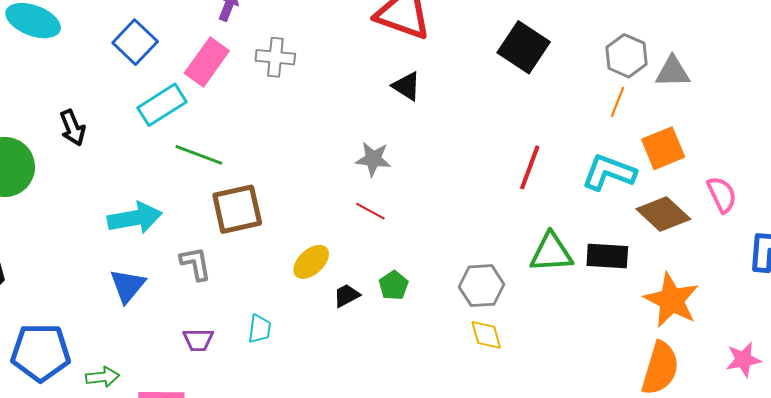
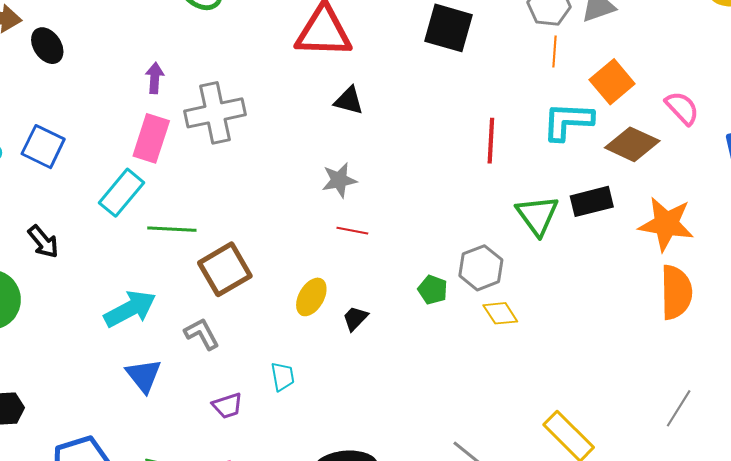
blue square: (135, 42) -> (43, 147), moved
gray cross: (275, 57) -> (215, 113), size x1.5
green triangle: (551, 253) -> (537, 215), turned -45
green pentagon: (394, 285) -> (433, 290), moved

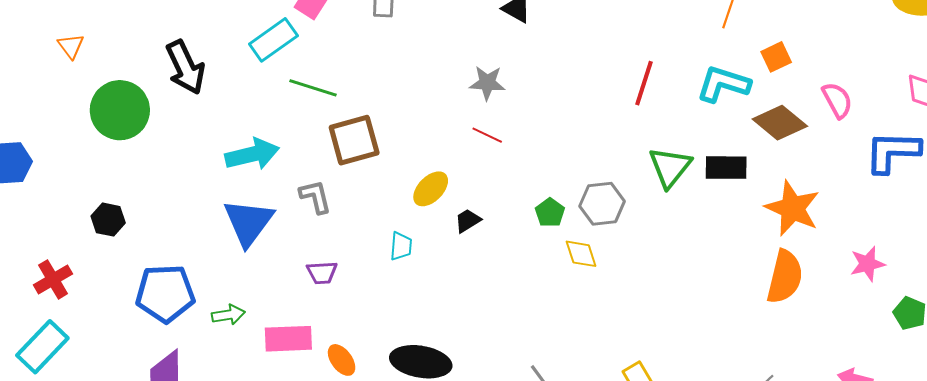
orange square: (612, 82) -> (776, 57), size x0.7
black arrow: (43, 242) -> (185, 67), size x1.5
yellow diamond: (500, 313) -> (581, 254), moved
blue triangle: (144, 376) -> (249, 222), size x1.4
cyan trapezoid: (283, 377) -> (401, 246), moved

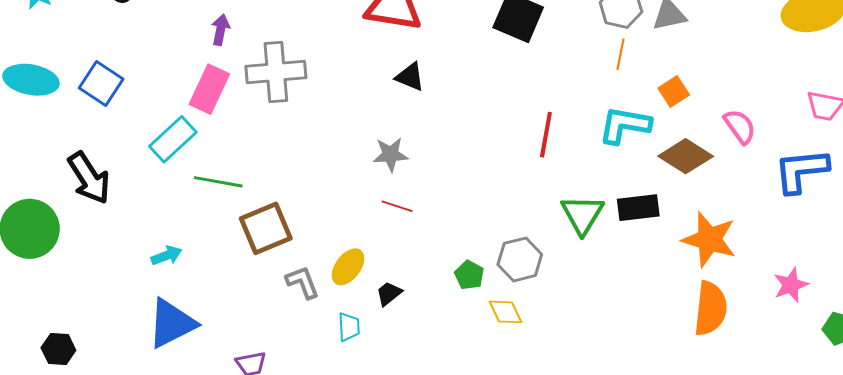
cyan arrow: (252, 154) -> (167, 256), size x0.6
gray L-shape: (315, 197) -> (302, 282), moved
black hexagon: (108, 220) -> (58, 349), moved
blue triangle: (249, 222) -> (172, 323), turned 34
cyan trapezoid: (401, 246) -> (349, 327), moved

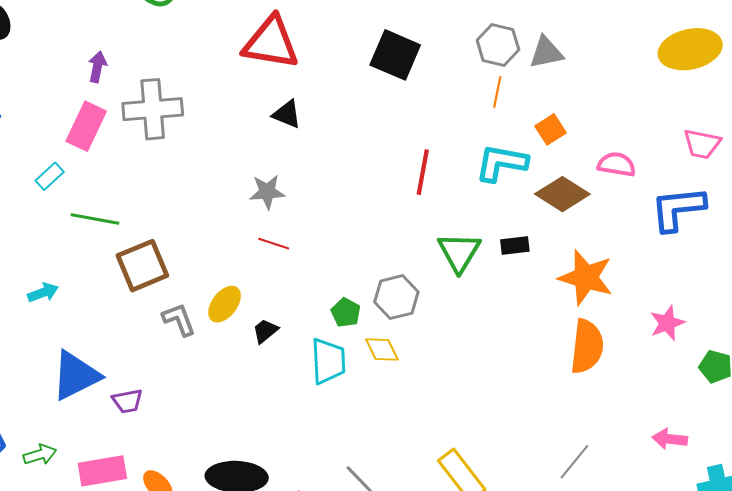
pink semicircle: (740, 126) -> (617, 164), turned -45
cyan rectangle: (173, 139) -> (50, 176), size x0.6
black rectangle: (638, 208) -> (515, 245), size x0.7
blue triangle: (172, 323) -> (76, 376), moved
cyan trapezoid: (349, 327) -> (328, 361), moved, size x1.6

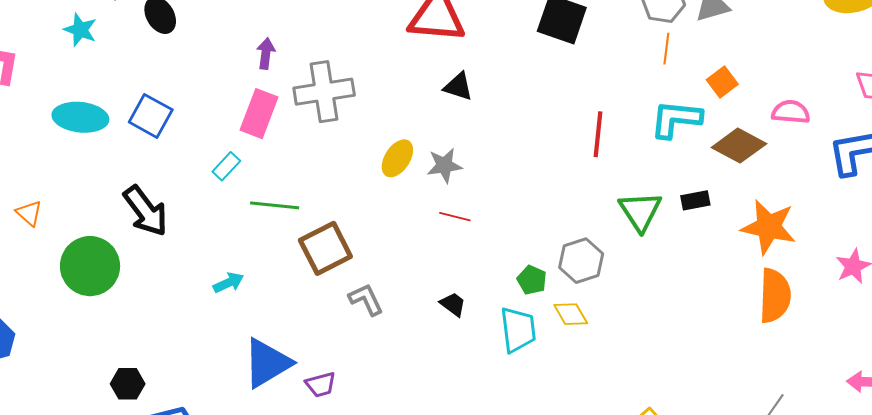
yellow ellipse: (225, 304) -> (397, 158), moved
black trapezoid: (265, 331) -> (453, 304), turned 80

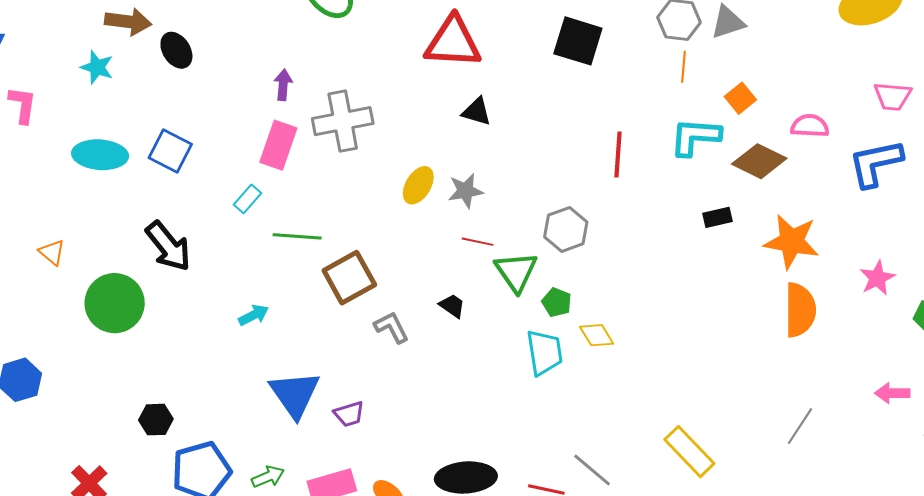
green triangle: (640, 211) -> (516, 272), moved
gray hexagon: (581, 261) -> (566, 229), moved
black trapezoid: (453, 304) -> (452, 306), moved
blue triangle: (267, 363) -> (295, 394), turned -32

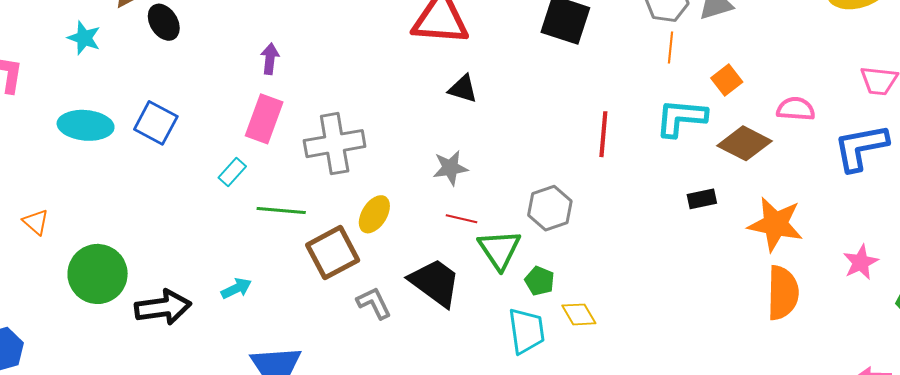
gray cross: (343, 121) -> (335, 144), moved
yellow ellipse: (418, 185) -> (374, 214), moved
black arrow: (168, 246) -> (163, 307), moved, turned -60
black trapezoid: (452, 306) -> (435, 282), size x2.0

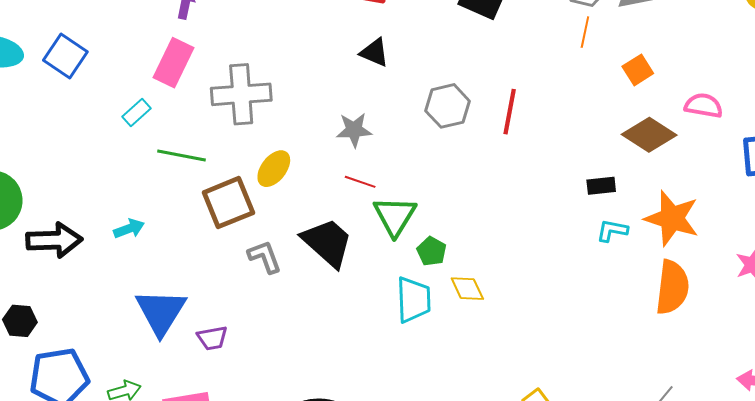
cyan L-shape: (681, 118) -> (612, 231), moved, size x0.6
gray hexagon: (550, 208) -> (448, 106), moved

